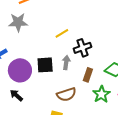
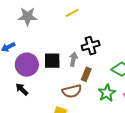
yellow line: (62, 33) -> (72, 13), moved
brown rectangle: (88, 75) -> (86, 74), moved

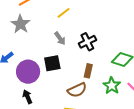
gray star: (28, 16) -> (20, 24), turned -30
gray arrow: (73, 59) -> (60, 38), moved, turned 144
black arrow: (22, 89) -> (27, 97), turned 32

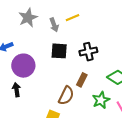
gray arrow: (60, 38) -> (54, 25), moved
black square: (52, 63) -> (59, 51), moved
brown semicircle: (77, 90) -> (66, 96), turned -54

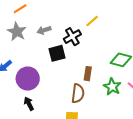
yellow line: (72, 18) -> (92, 21), moved
gray arrow: (54, 25) -> (44, 30), turned 112
black cross: (88, 52) -> (72, 37), moved

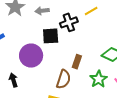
purple circle: (28, 79) -> (31, 56), moved

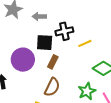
yellow line: (91, 11) -> (85, 43), moved
brown rectangle: (77, 62) -> (53, 62), moved

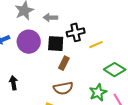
purple circle: (23, 60) -> (29, 42), moved
brown semicircle: (52, 87) -> (63, 88), turned 54

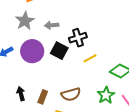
black square: (56, 44) -> (59, 51), turned 30
yellow line: (96, 45) -> (90, 58), moved
brown rectangle: (64, 63) -> (43, 97), moved

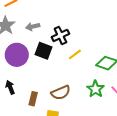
black arrow: (21, 94) -> (10, 87), moved

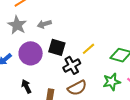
black cross: (60, 35) -> (72, 65), moved
green star: (96, 89) -> (112, 82), turned 30

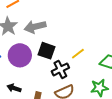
gray arrow: (44, 24) -> (35, 27), size x1.5
black arrow: (26, 86) -> (14, 88), turned -48

